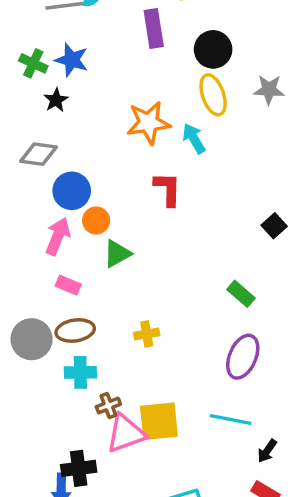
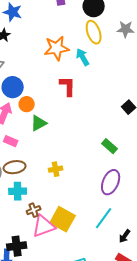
cyan line: (231, 420) -> (104, 218), turned -65
yellow square: (159, 421) -> (63, 219), turned 35

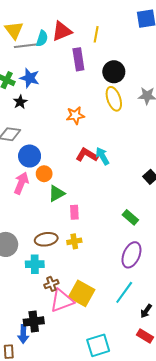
orange star: (57, 48) -> (75, 115), size x0.7
cyan arrow: (83, 57) -> (102, 156), moved
red L-shape: (68, 86) -> (87, 155), turned -60
pink rectangle: (11, 141) -> (74, 212), moved, turned 64
brown ellipse: (15, 167) -> (46, 239), moved

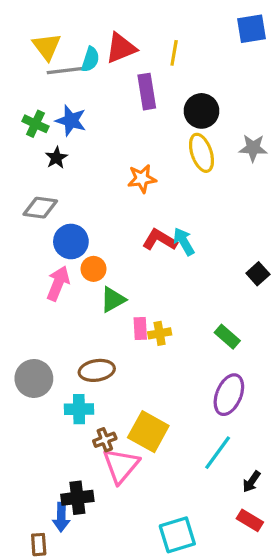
yellow cross: (74, 241) -> (160, 333), moved
yellow square: (82, 293) -> (148, 432), moved
pink triangle: (62, 301) -> (121, 466), turned -30

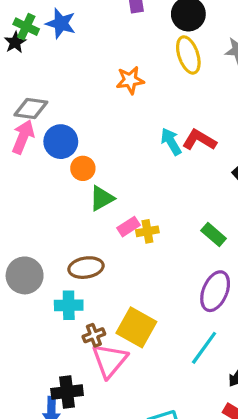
black star: (56, 158) -> (15, 42), moved
red L-shape: (160, 240) -> (199, 140), moved
pink arrow: (58, 283) -> (23, 137), moved
pink rectangle: (140, 329) -> (129, 227), turned 60

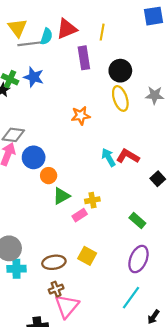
yellow cross: (147, 231) -> (92, 200), moved
brown ellipse: (86, 268) -> (54, 262), moved
cyan cross: (69, 305) -> (16, 269), moved
yellow square: (136, 327) -> (87, 256), moved, size x0.7

